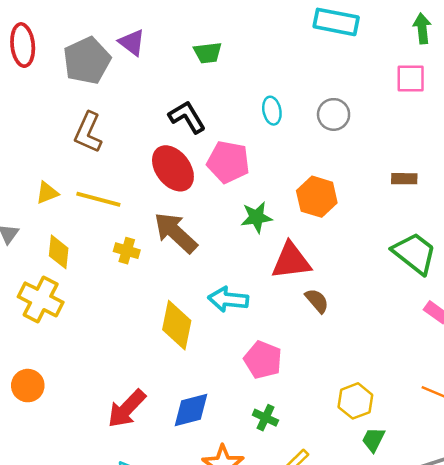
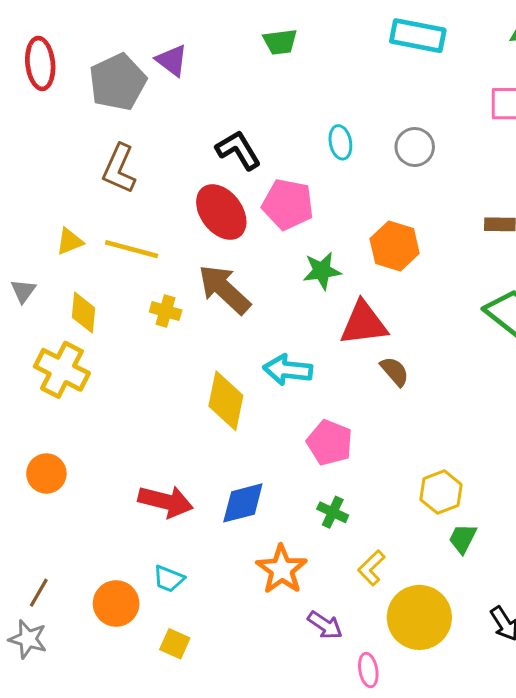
green trapezoid: (208, 53) -> (280, 42), moved
red arrow: (127, 409) -> (166, 501), turned -120

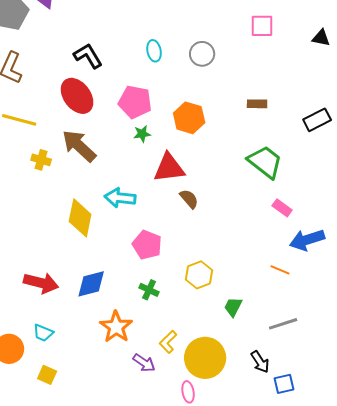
pink pentagon: (288, 204) -> (135, 102), moved
green star: (322, 271) -> (142, 134), size x0.7
yellow hexagon: (441, 492) -> (199, 275), moved
yellow L-shape: (371, 568) -> (168, 342), moved
pink ellipse: (368, 670) -> (188, 392), moved

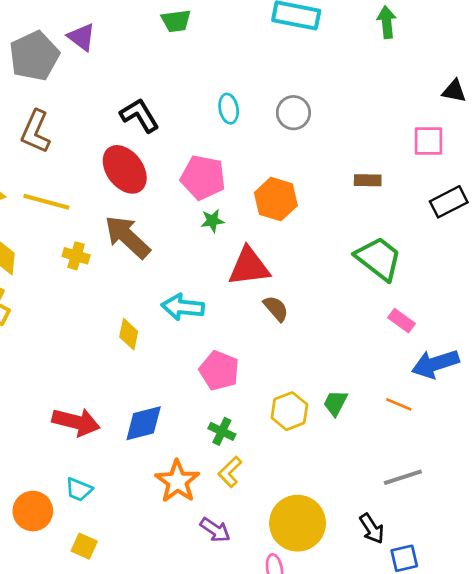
pink square: (262, 26) -> (428, 141), moved
yellow diamond: (80, 218) -> (129, 334), size x0.6
green trapezoid: (233, 307) -> (335, 403), moved
yellow L-shape: (168, 342) -> (230, 472), moved

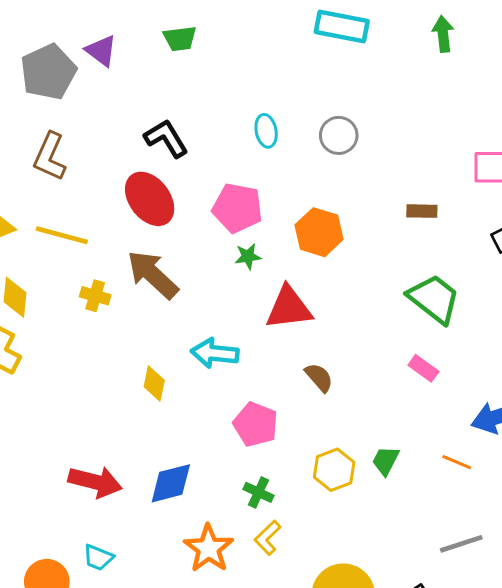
green trapezoid: (176, 21) -> (180, 39), moved
brown semicircle: (276, 308) -> (319, 377), moved
pink rectangle: (401, 321) -> (423, 368), moved

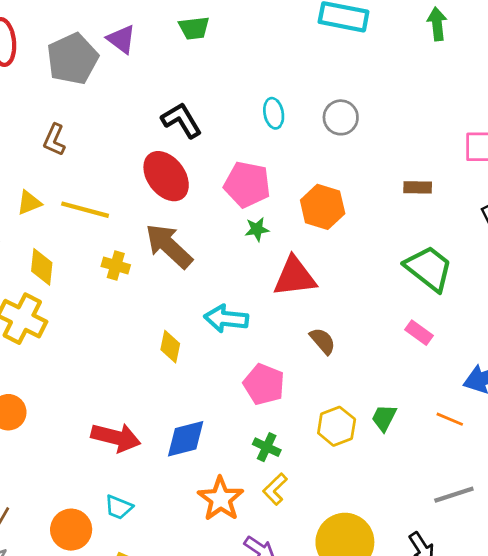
brown L-shape: (50, 157) -> (54, 140), moved, size x0.7

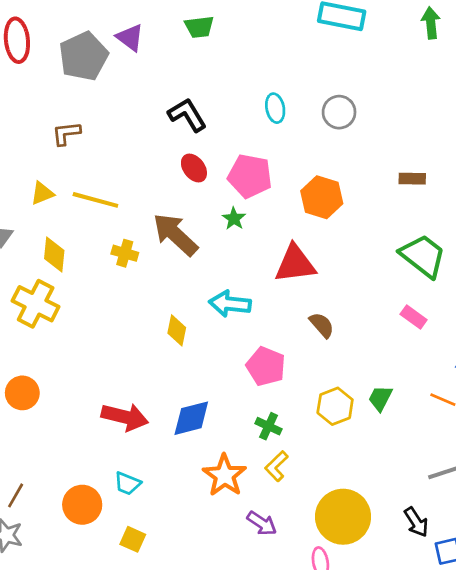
brown L-shape: (54, 140) -> (66, 133), turned 60
red ellipse: (166, 176) -> (194, 168), moved, size x0.6
green star: (257, 229) -> (234, 219), moved, turned -30

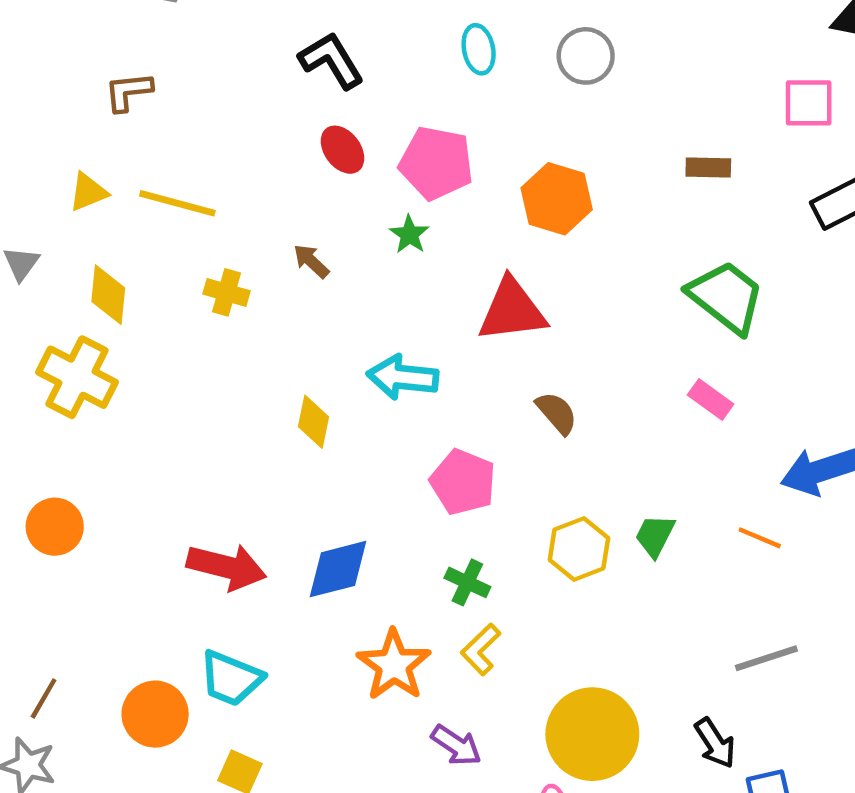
brown arrow: (175, 235) -> (311, 261), size x0.5
cyan trapezoid: (127, 483) -> (231, 678), size x1.4

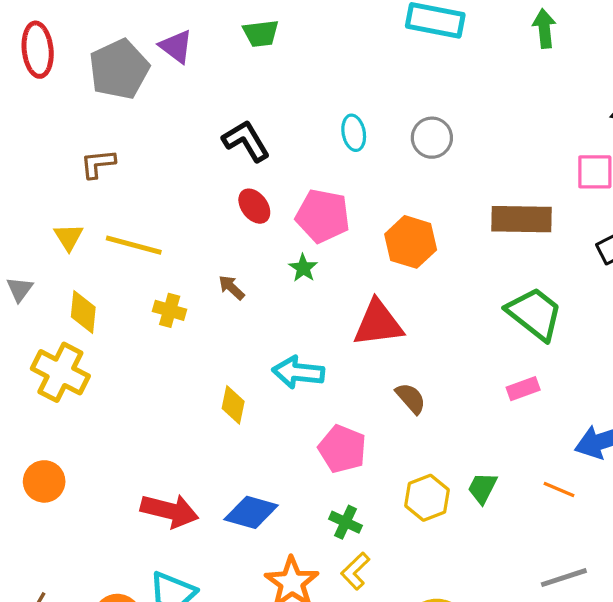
brown rectangle: (708, 167) -> (522, 219), size x1.8
yellow triangle: (88, 192) -> (69, 237), turned -40
pink rectangle: (711, 400) -> (523, 389), turned -56
blue diamond: (338, 569) -> (251, 512), turned 30

